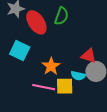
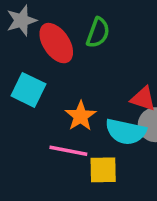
cyan semicircle: (78, 76) -> (126, 132), size x1.6
yellow square: (65, 86) -> (103, 170), moved

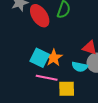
cyan square: (28, 90) -> (40, 58), moved
cyan semicircle: (126, 132) -> (80, 67), size x0.7

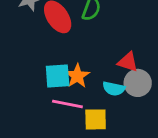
cyan square: (40, 58) -> (58, 76), turned -30

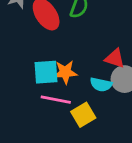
orange star: (77, 76) -> (65, 72), turned 30
yellow square: (96, 119) -> (83, 115), turned -30

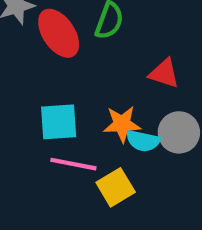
red triangle: (115, 58) -> (164, 73), moved
orange star: (65, 72) -> (122, 124), moved

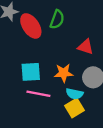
cyan semicircle: (143, 141) -> (75, 94), moved
yellow square: (116, 187) -> (75, 108), moved

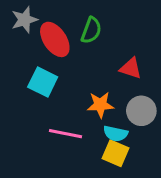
cyan square: (31, 72) -> (43, 82), moved, turned 30
yellow square: (75, 108) -> (116, 153), turned -36

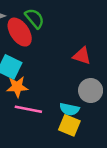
green semicircle: (91, 30) -> (35, 18), moved, turned -60
orange star: (100, 105) -> (17, 87), moved

